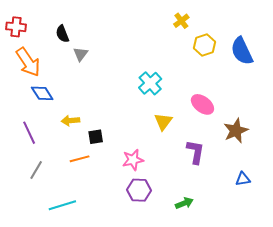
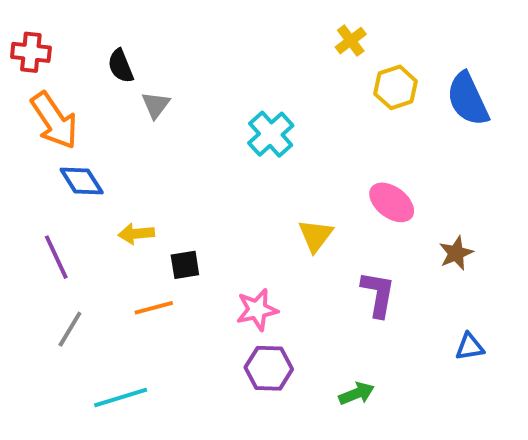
cyan cross: (150, 83) -> (271, 134), moved
brown star: (236, 131) -> (456, 253), size x0.7

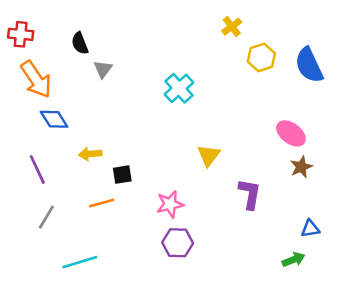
pink ellipse: (392, 202) -> (291, 133), moved
green arrow: (357, 394) -> (294, 260), moved

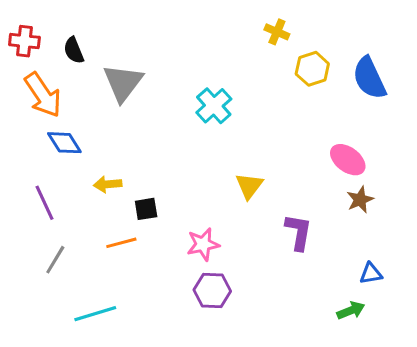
yellow cross: (232, 27) -> (277, 32), turned -30
black semicircle: (80, 43) -> (74, 50), moved
gray triangle: (103, 69) -> (123, 83), size x1.8

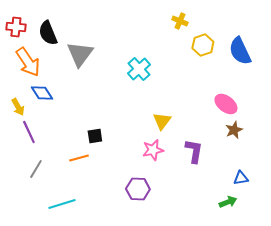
black semicircle: (74, 50) -> (48, 33), size x1.4
yellow arrow: (108, 184) -> (18, 107), moved, turned -114
pink star: (203, 244) -> (153, 150), moved

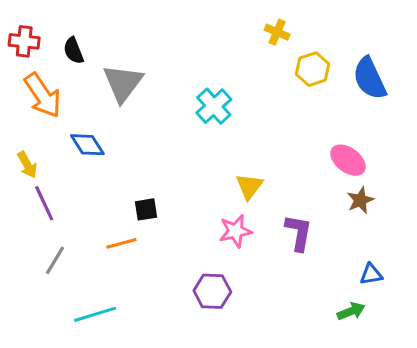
black semicircle: (48, 33) -> (74, 51), size x0.7
blue diamond: (42, 93) -> (87, 145), moved

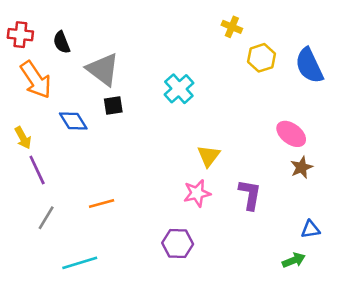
gray triangle: (123, 83) -> (103, 69), turned -30
black square: (146, 209) -> (113, 106), moved

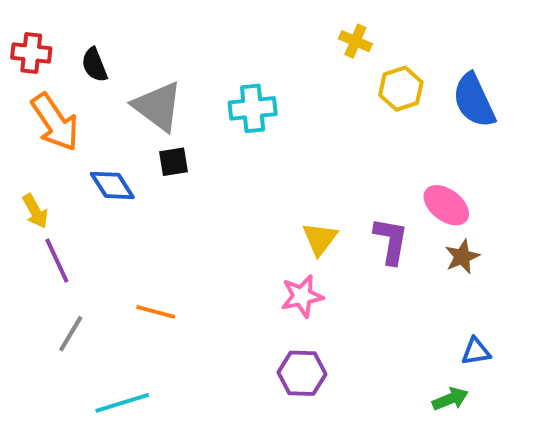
cyan cross: (179, 89) -> (253, 108), moved, turned 36
purple L-shape: (250, 195) -> (391, 241), moved
orange line: (102, 204) -> (156, 312), turned 30
purple hexagon: (178, 244) -> (302, 373), moved

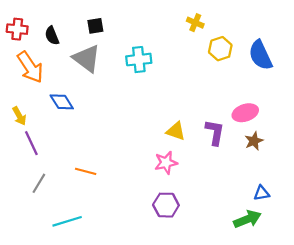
black square: (174, 162) -> (95, 26), moved
pink ellipse: (446, 205) -> (245, 113), turned -55
yellow triangle: (320, 239) -> (176, 131), turned -48
green arrow: (450, 399) -> (247, 219), size x1.4

